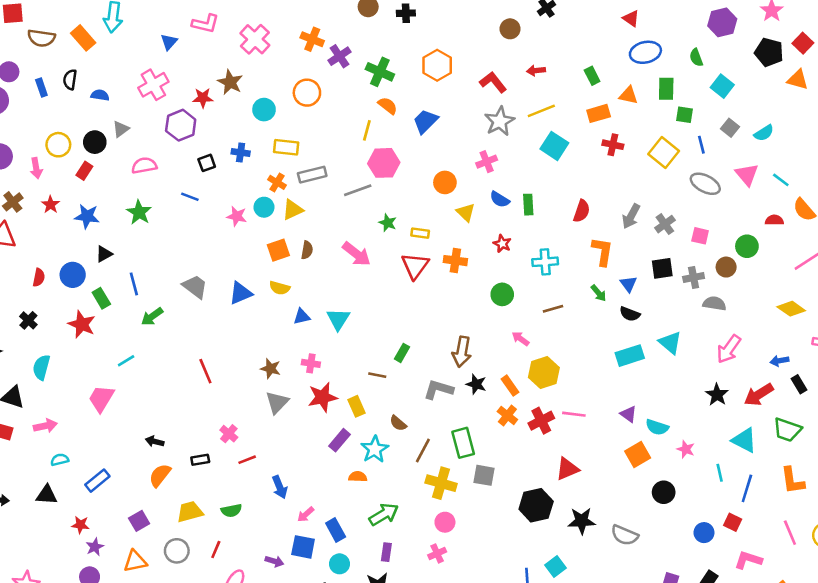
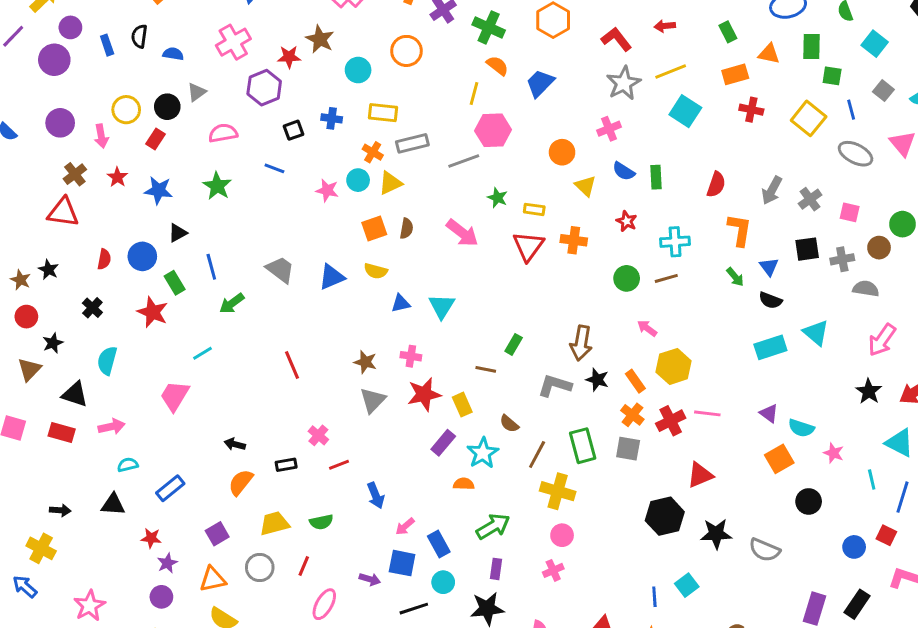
brown line: (553, 309) -> (666, 278), moved
gray square: (484, 475) -> (628, 449), moved

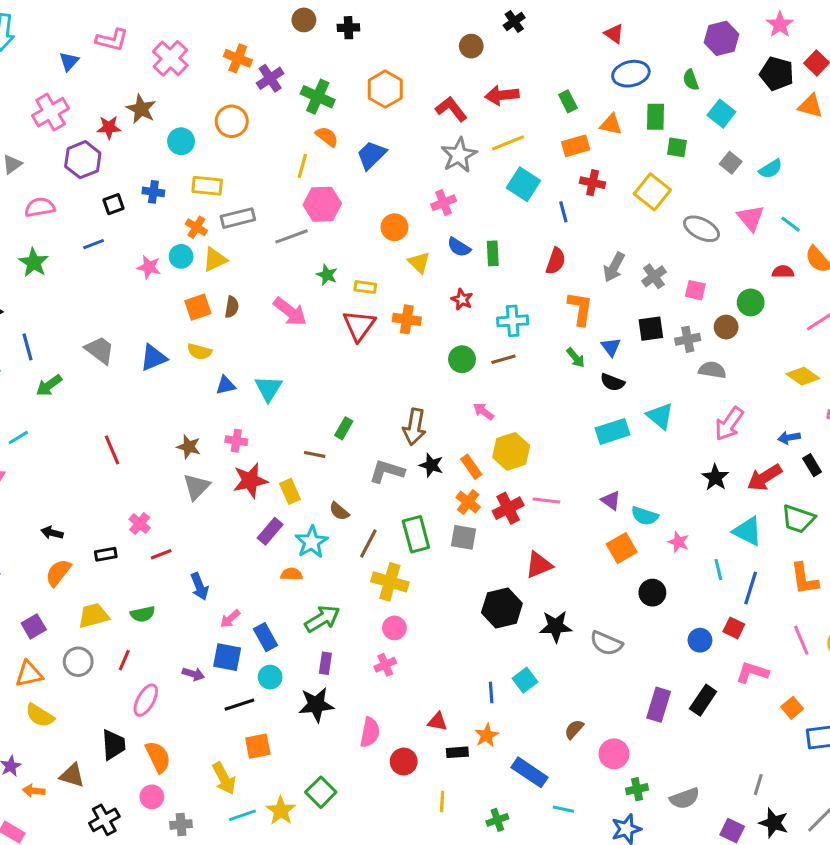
red arrow: (665, 26) -> (502, 95), size x1.5
blue line: (851, 110) -> (563, 212), moved
blue line: (274, 168) -> (94, 244), turned -42

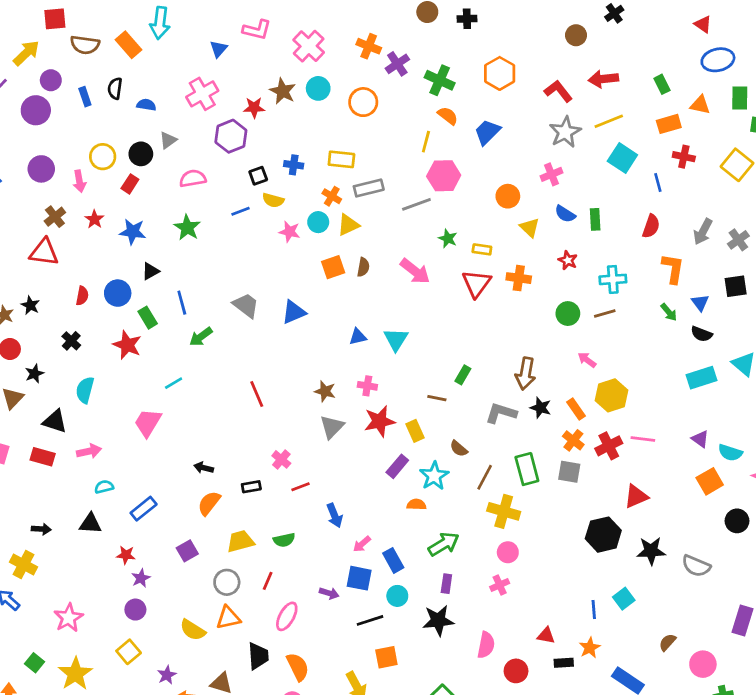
cyan circle: (181, 141) -> (318, 88), moved
yellow semicircle: (199, 352) -> (273, 200), moved
orange triangle: (29, 674) -> (228, 618), moved

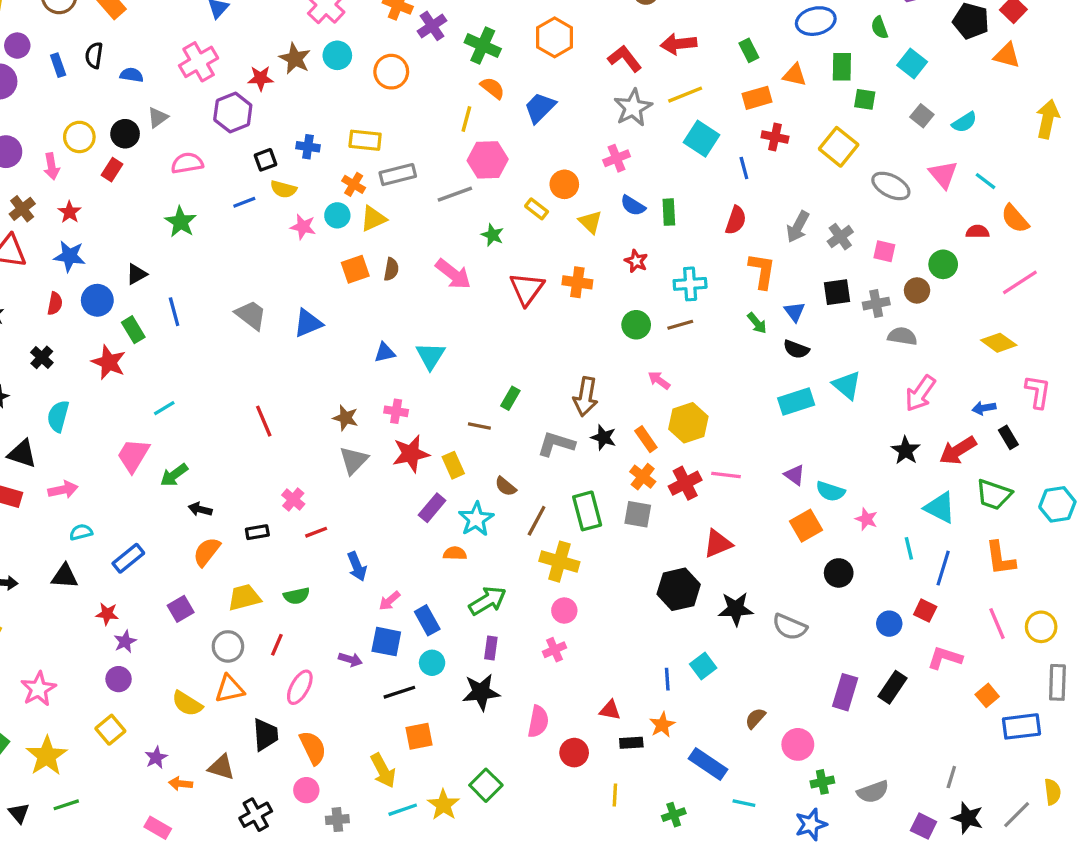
blue star: (133, 232) -> (70, 256), moved
yellow rectangle: (482, 249) -> (537, 209), moved, turned 30
green arrow: (201, 337) -> (174, 475), moved

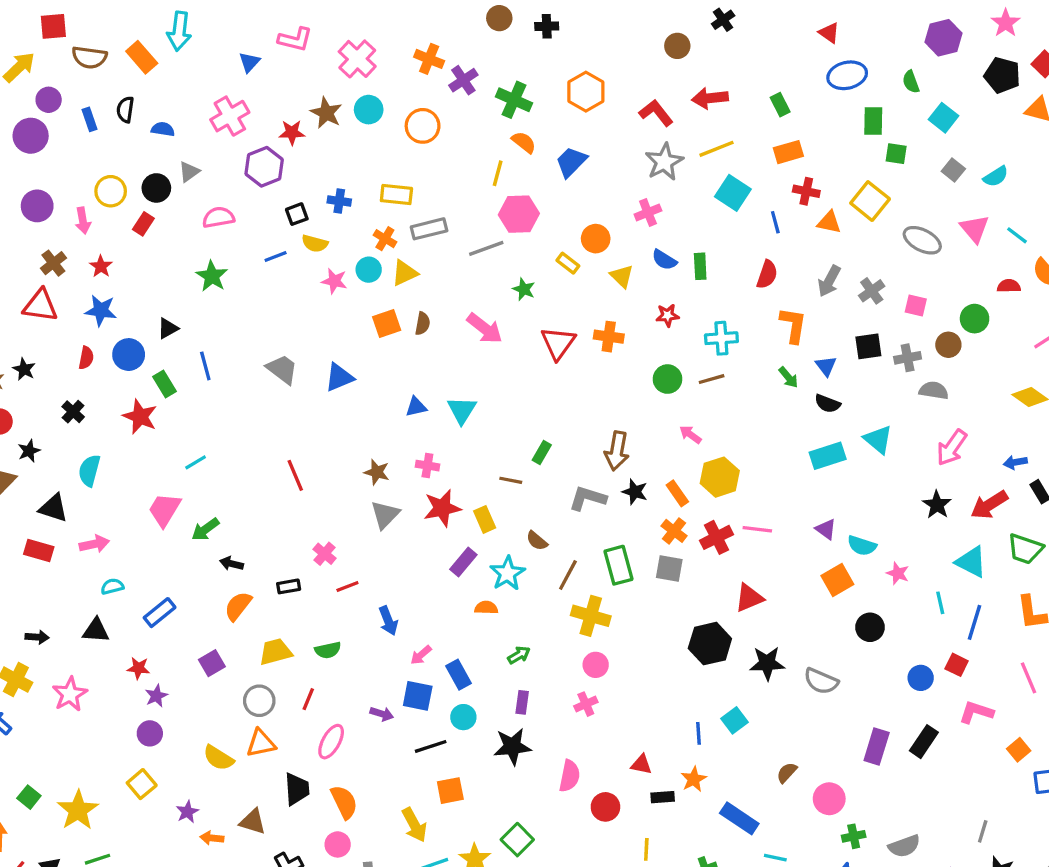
orange triangle: (795, 75) -> (829, 222), moved
red star: (636, 261) -> (668, 315), turned -30
green arrow: (488, 601) -> (519, 655), size x0.6
pink star: (39, 689) -> (70, 694), moved

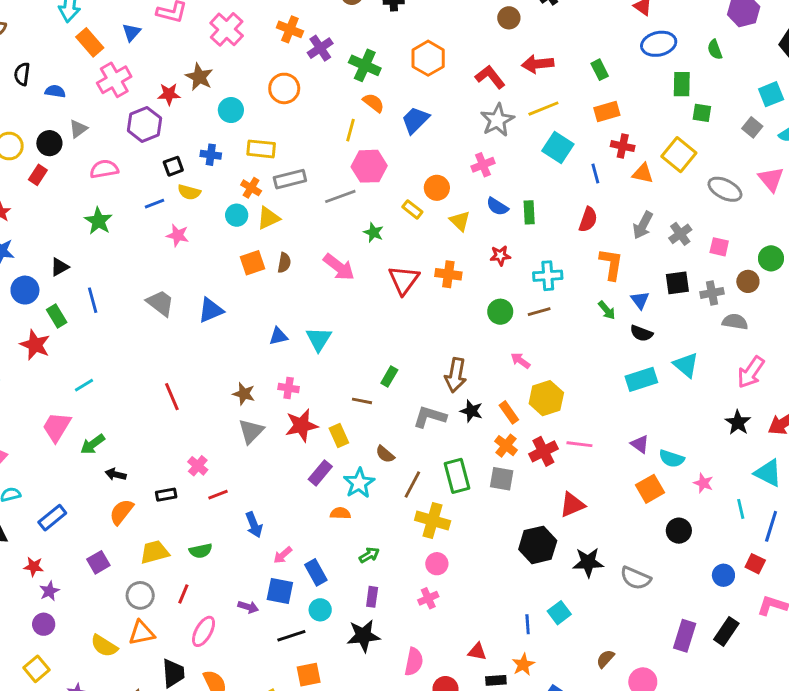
orange rectangle: (142, 57) -> (90, 42), moved
cyan circle: (369, 110) -> (231, 110), moved
cyan square: (944, 118) -> (771, 94), moved, turned 30
pink star: (334, 281) -> (178, 235), moved

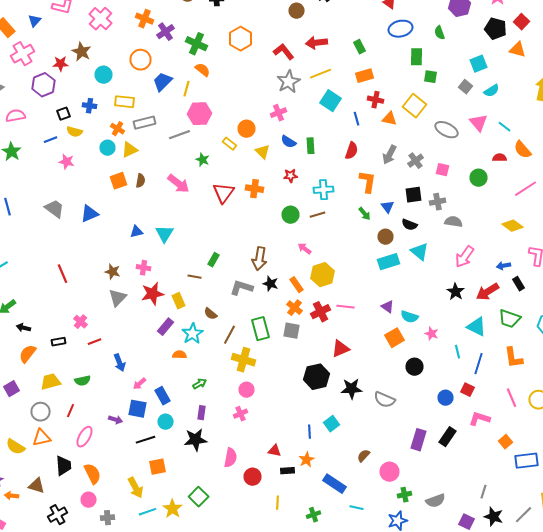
blue trapezoid: (415, 120) -> (162, 82), moved
brown circle: (748, 281) -> (386, 237), moved
black semicircle: (641, 333) -> (410, 225), moved

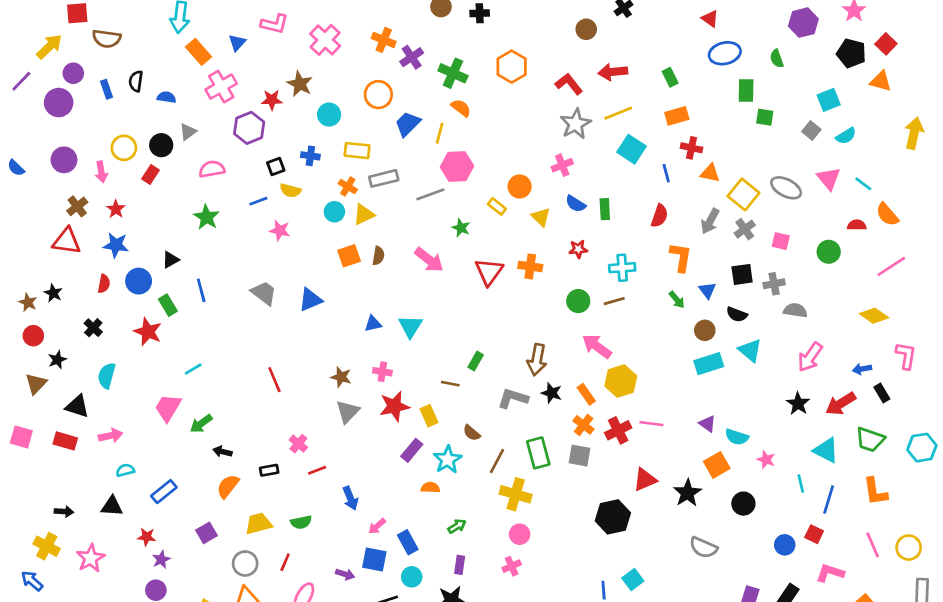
yellow square: (414, 106) -> (743, 194), moved
pink arrow: (304, 249) -> (597, 346), size x1.6
black star: (352, 389) -> (687, 493), moved, turned -30

